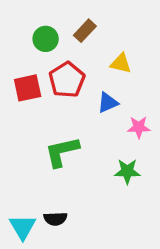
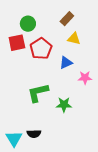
brown rectangle: (85, 31) -> (67, 19), moved
red square: (28, 88) -> (17, 43), moved
green star: (127, 171) -> (64, 105), moved

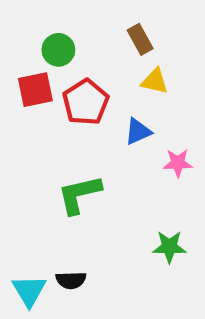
brown rectangle: (67, 19) -> (140, 39), turned -72
green star: (64, 105) -> (169, 247), moved

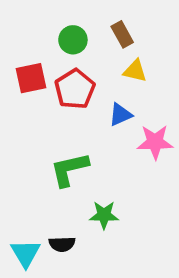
green circle: (58, 50) -> (73, 40), moved
pink star: (178, 163) -> (155, 142), size x1.4
green star: (169, 247) -> (104, 215), moved

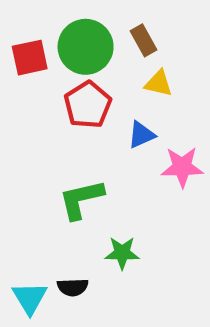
green circle: (73, 40) -> (86, 47), size x1.6
red square: (31, 78) -> (30, 58), moved

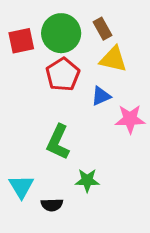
yellow triangle: (159, 83) -> (113, 59), size x1.4
green L-shape: (81, 199) -> (58, 142), turned -52
cyan triangle: (30, 298) -> (21, 186), moved

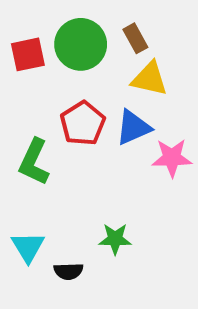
red pentagon: (63, 75) -> (83, 123), moved
blue triangle: (101, 96) -> (133, 127), size x1.4
green L-shape: (58, 142) -> (34, 162), moved

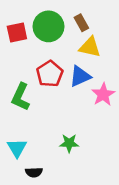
pink star: (172, 158) -> (103, 94), turned -30
black semicircle: (68, 271) -> (34, 172), moved

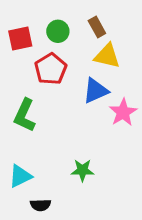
green circle: (48, 26) -> (58, 31), size x0.6
red pentagon: (50, 74) -> (51, 69), moved
cyan triangle: (17, 148) -> (20, 176), turned 35

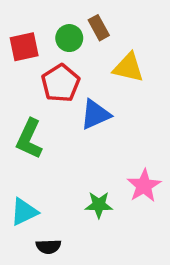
brown rectangle: (97, 27) -> (99, 28), moved
blue triangle: (96, 91) -> (95, 115), moved
pink star: (123, 112) -> (144, 186), moved

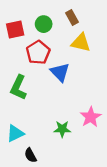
brown rectangle: (99, 28) -> (72, 17), moved
blue triangle: (95, 115) -> (60, 72), turned -50
black semicircle: (48, 247) -> (30, 155), turned 64

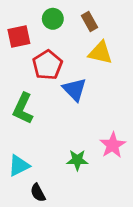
green circle: (44, 24) -> (53, 19), moved

